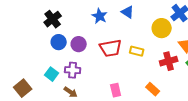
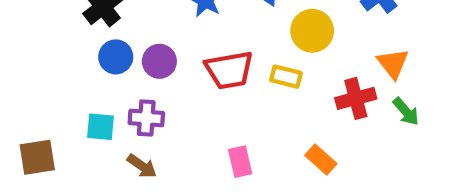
yellow circle: (162, 28) -> (312, 31), moved
cyan square: (52, 74) -> (100, 127), turned -32
brown square: (23, 88) -> (37, 157), turned 30

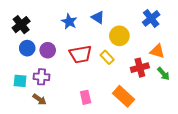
orange triangle: (393, 63) -> (157, 51), turned -35
yellow rectangle: (286, 77) -> (107, 57), turned 32
orange rectangle: (321, 159) -> (123, 96), size x1.5

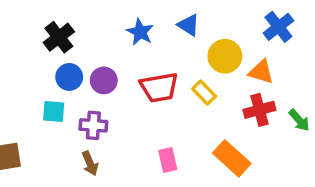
orange triangle: (157, 51) -> (261, 72), moved
cyan square: (20, 81) -> (54, 112), moved
brown arrow: (39, 99) -> (90, 163), turned 32

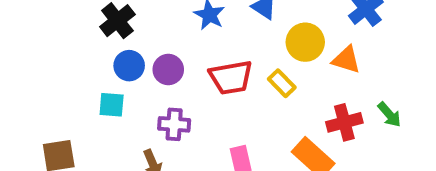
red cross: (259, 110) -> (344, 122), moved
purple cross: (93, 125) -> (174, 124), moved

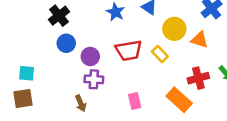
purple circle: (168, 70) -> (90, 56), moved
cyan square: (112, 105) -> (27, 73), moved

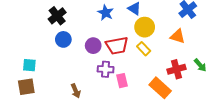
yellow circle: (174, 29) -> (145, 27), moved
purple circle: (90, 56) -> (93, 46), moved
purple cross: (94, 79) -> (106, 69), moved
pink rectangle: (135, 101) -> (122, 81), moved

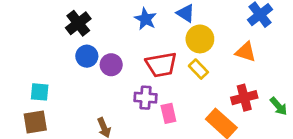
purple circle: (93, 46) -> (111, 65), moved
green arrow: (200, 65) -> (279, 106), moved

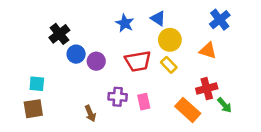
black cross: (78, 23) -> (59, 34), moved
purple cross: (146, 98) -> (118, 97), moved
green arrow: (279, 106) -> (225, 105), moved

